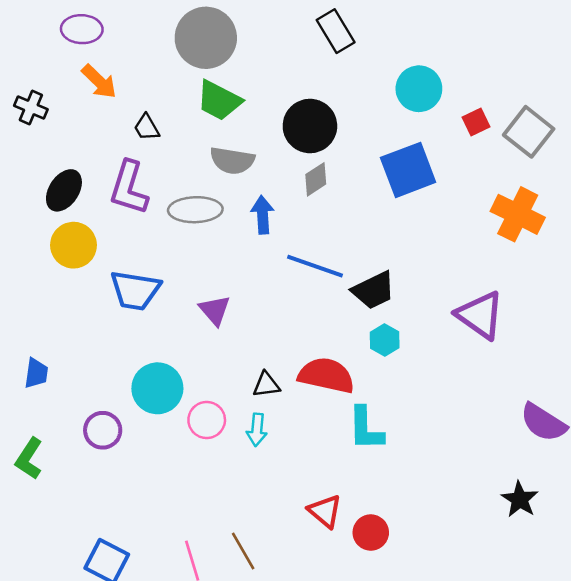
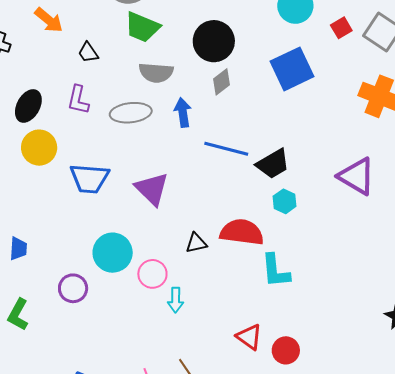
purple L-shape: (129, 188) -> (78, 100), size x0.7
purple triangle: (215, 310) -> (152, 189), size x1.4
cyan arrow: (257, 430) -> (176, 300), moved

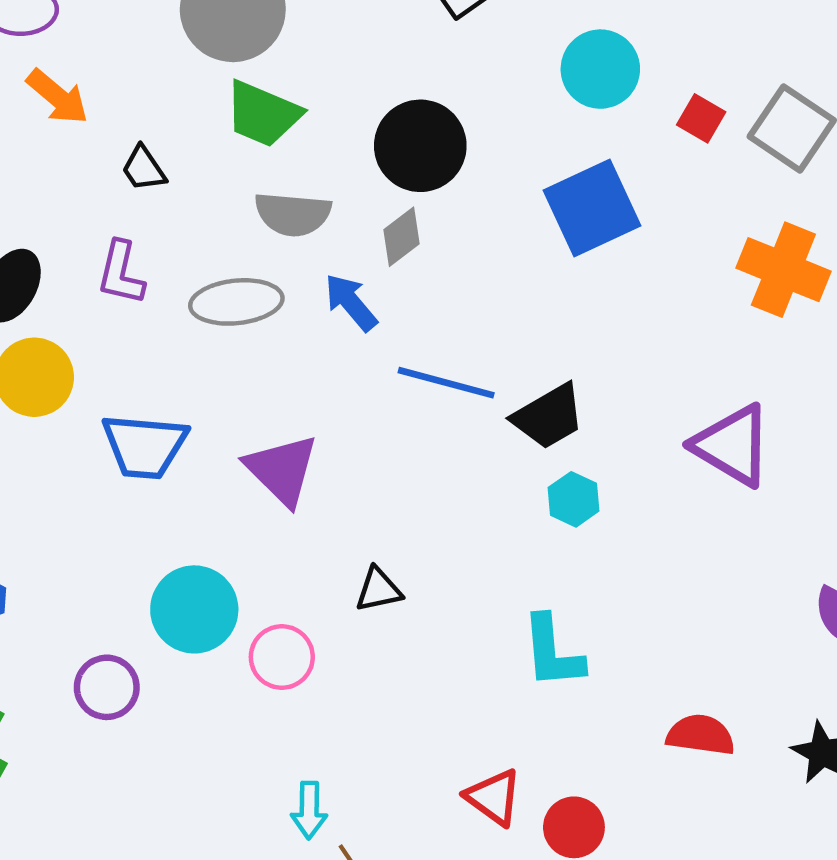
red square: (341, 28) -> (701, 118), turned -30
gray diamond: (221, 82) -> (401, 237), moved
blue arrow: (183, 113) -> (351, 302), turned -32
red semicircle: (242, 232) -> (701, 735), moved, size x0.7
cyan arrow: (176, 300) -> (309, 810), moved

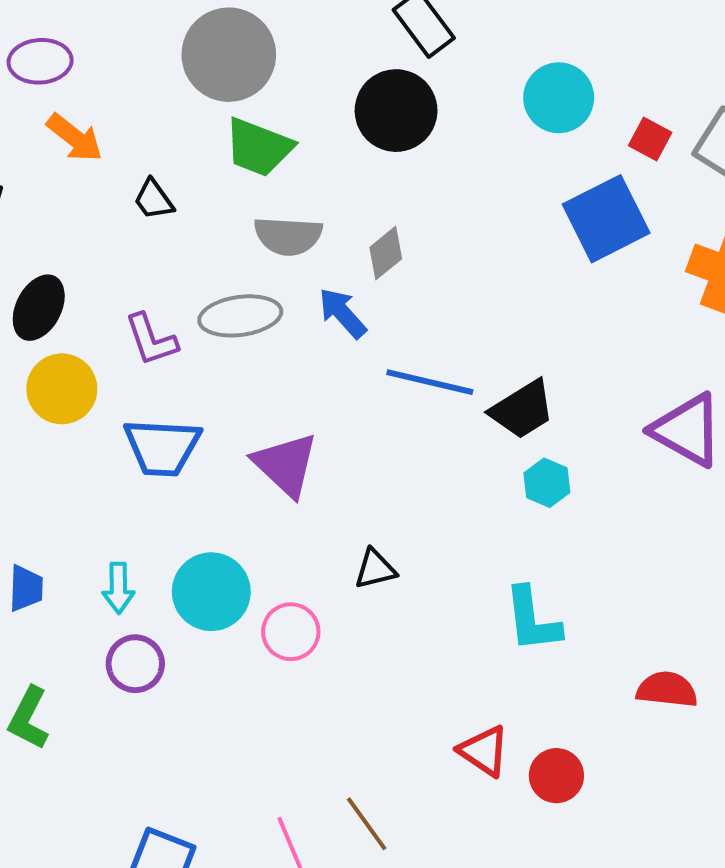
black circle: (420, 146) -> (396, 111), moved
blue square: (592, 208) -> (606, 219), moved
purple L-shape: (121, 273) -> (151, 340), moved, turned -30
cyan arrow: (309, 810) -> (118, 588), moved

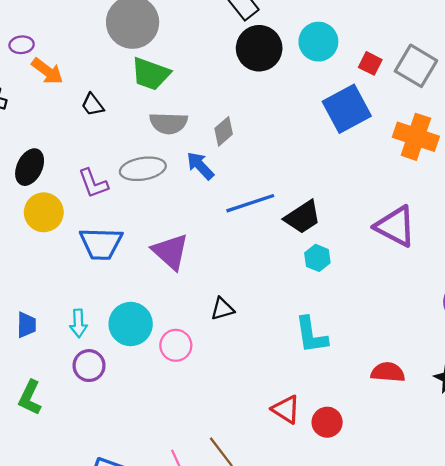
purple ellipse: (40, 61) -> (22, 45), moved, size x0.7
black circle: (396, 111) -> (259, 48), moved
blue line: (430, 382) -> (250, 203), turned -30

